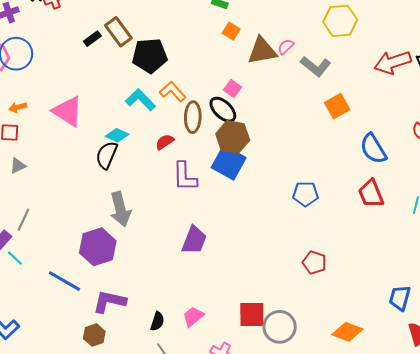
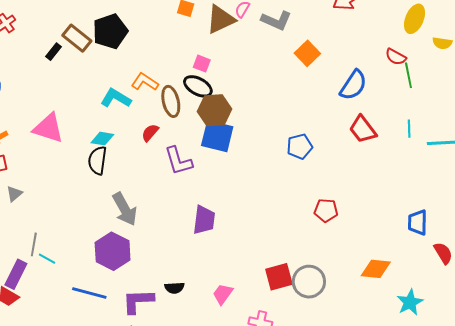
black pentagon: (150, 56) -> (110, 31), moved
blue semicircle: (373, 149) -> (353, 85), turned -100
cyan line: (15, 258) -> (47, 259), moved
black semicircle: (157, 321) -> (174, 288), moved, turned 84

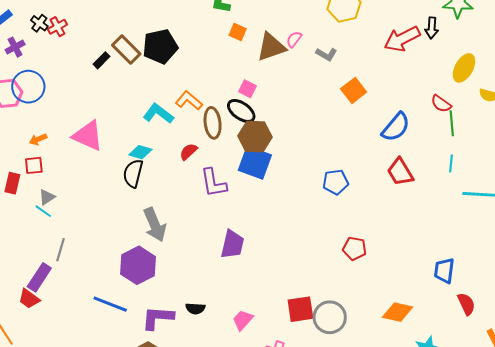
gray L-shape: (276, 21) -> (326, 54), size x0.7
cyan line: (409, 129) -> (451, 163), moved
cyan line: (47, 259) -> (43, 211), moved

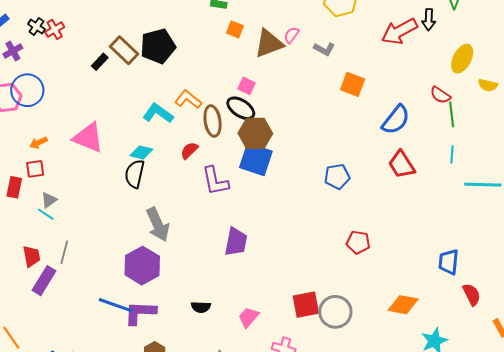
orange square: (354, 90) -> (353, 84), turned -30
red trapezoid: (29, 299) -> (31, 256), moved, turned -135
purple L-shape: (158, 318) -> (140, 313), moved

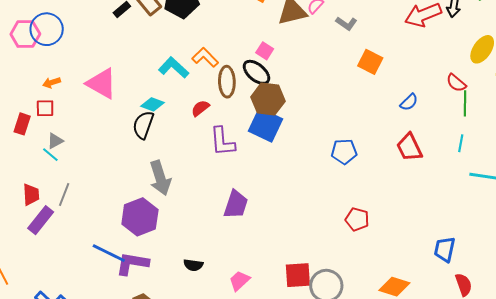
blue semicircle: (396, 120) -> (409, 102), size x0.6

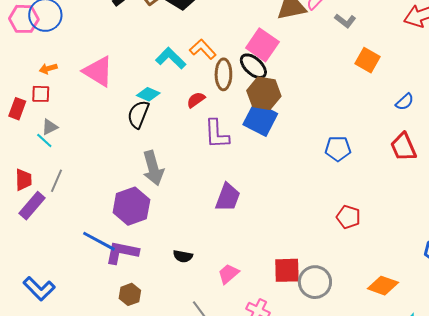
pink square: (265, 51) -> (262, 45), size x1.8

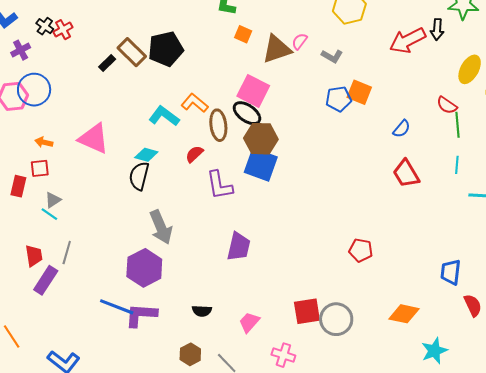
orange arrow: (48, 69) -> (44, 142), turned 36
blue pentagon: (338, 149) -> (339, 99), moved
brown hexagon: (130, 294) -> (190, 354), moved

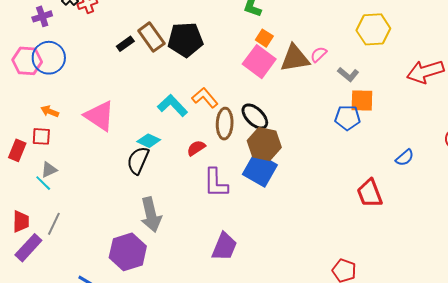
pink square: (253, 91) -> (259, 62), moved
orange square: (359, 92) -> (362, 100), moved, turned -30
red trapezoid: (406, 174) -> (370, 193), moved

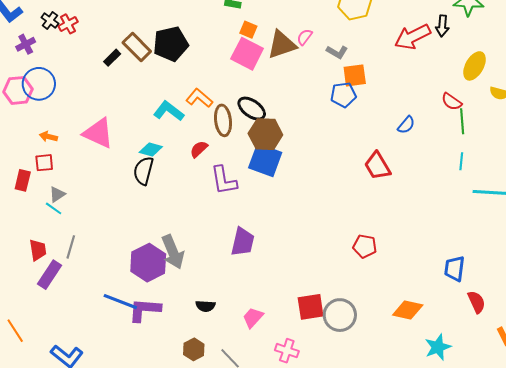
gray arrow: (151, 215) -> (173, 252), moved

